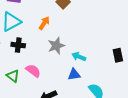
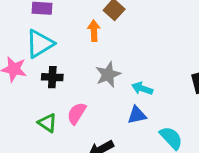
orange arrow: (44, 23) -> (94, 31), moved, turned -32
pink semicircle: (33, 71) -> (77, 113), turned -91

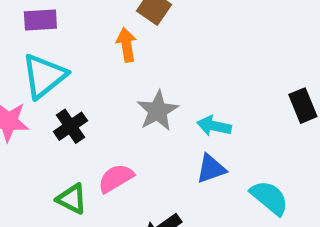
black cross: (52, 77) -> (70, 126), turned -30
pink semicircle: (77, 113) -> (116, 178), turned 35

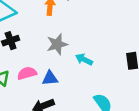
blue triangle: (211, 169) -> (50, 78), moved

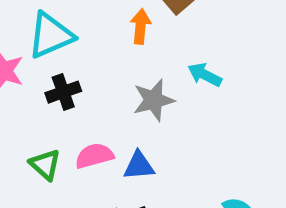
cyan arrow: (84, 59) -> (205, 75), moved

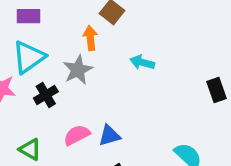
gray star: (154, 100) -> (78, 70), moved
green triangle: (45, 165) -> (30, 149), moved

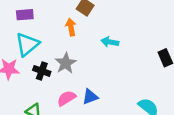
gray star: (78, 70) -> (66, 63), moved
black cross: (46, 95) -> (42, 71), turned -35

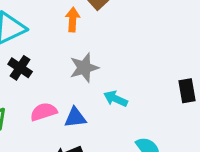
cyan arrow: (110, 42) -> (116, 99), moved
gray star: (66, 63) -> (84, 68), moved

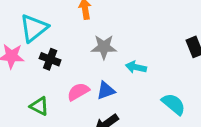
gray star: (84, 68) -> (104, 47), turned 30

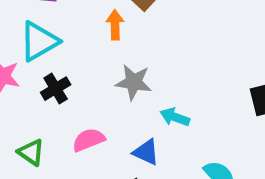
black cross: (50, 59) -> (56, 89), turned 30
blue triangle: (106, 91) -> (146, 152), moved, turned 36

